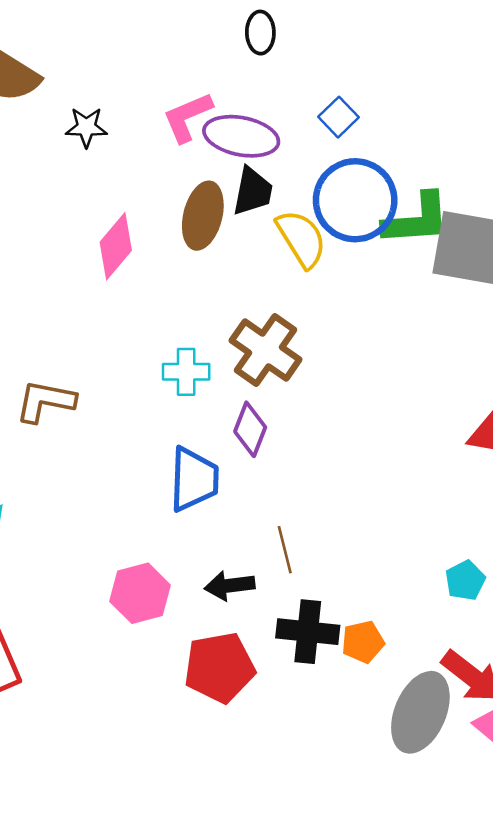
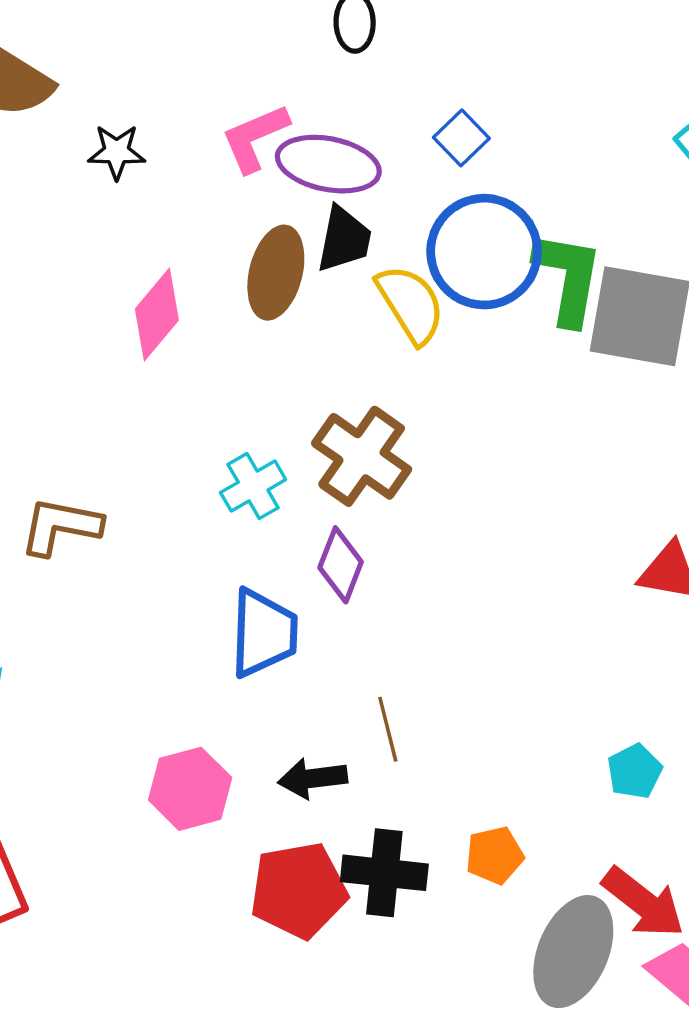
green L-shape: (417, 219) -> (568, 278), turned -76
cyan cross: (186, 372) -> (253, 486), turned -30
black cross: (308, 632) -> (384, 873), moved

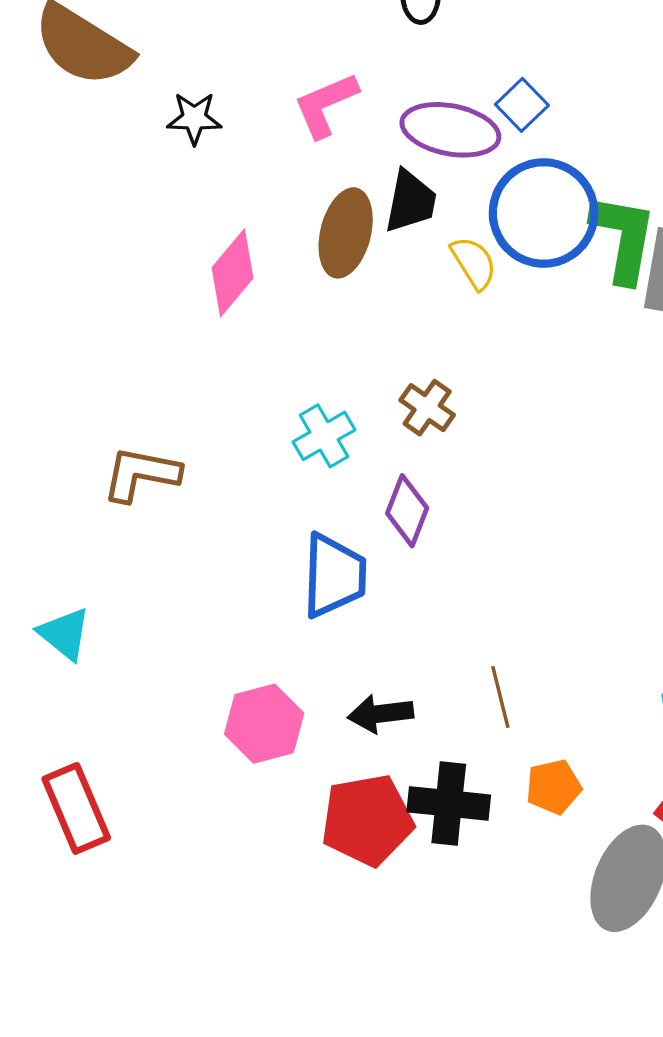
purple ellipse: (328, 164) -> (450, 130), moved
yellow semicircle: (411, 304) -> (474, 263), size x0.7
brown cross: (362, 456) -> (427, 408), size x0.6
brown line: (388, 729) -> (500, 697), moved

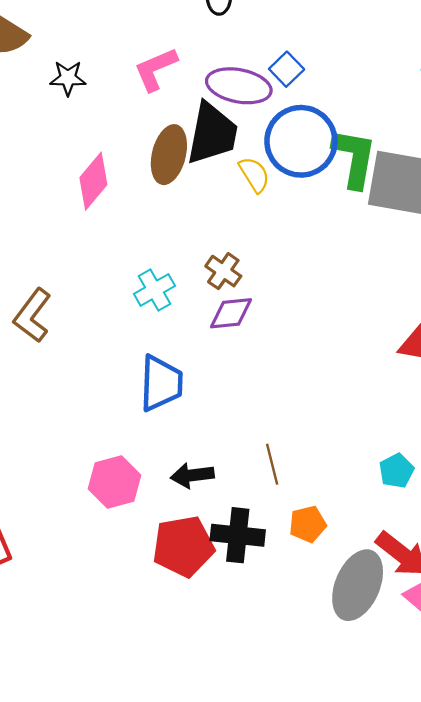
black trapezoid: (410, 201) -> (212, 134), size x1.5
brown L-shape: (141, 474) -> (32, 316), turned -64
purple diamond: (407, 511) -> (231, 313), moved, turned 63

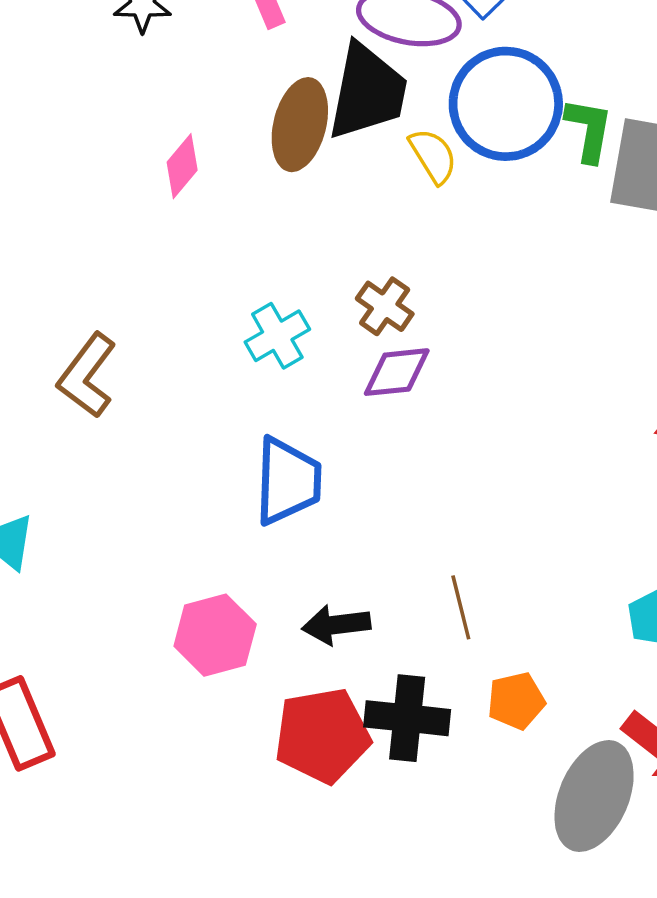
green L-shape: (354, 158) -> (589, 130), size x0.7
pink diamond: (93, 181) -> (182, 166), size x0.7

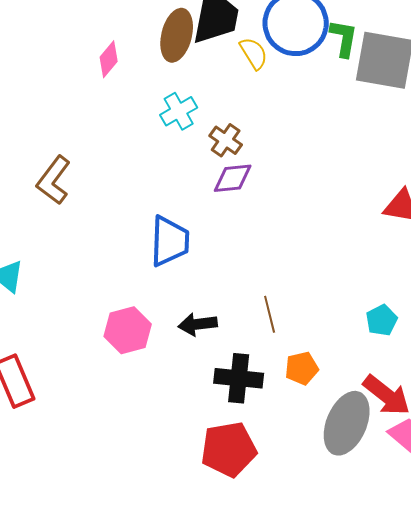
cyan cross: (277, 336) -> (179, 111), moved
red pentagon: (322, 735) -> (229, 449), moved

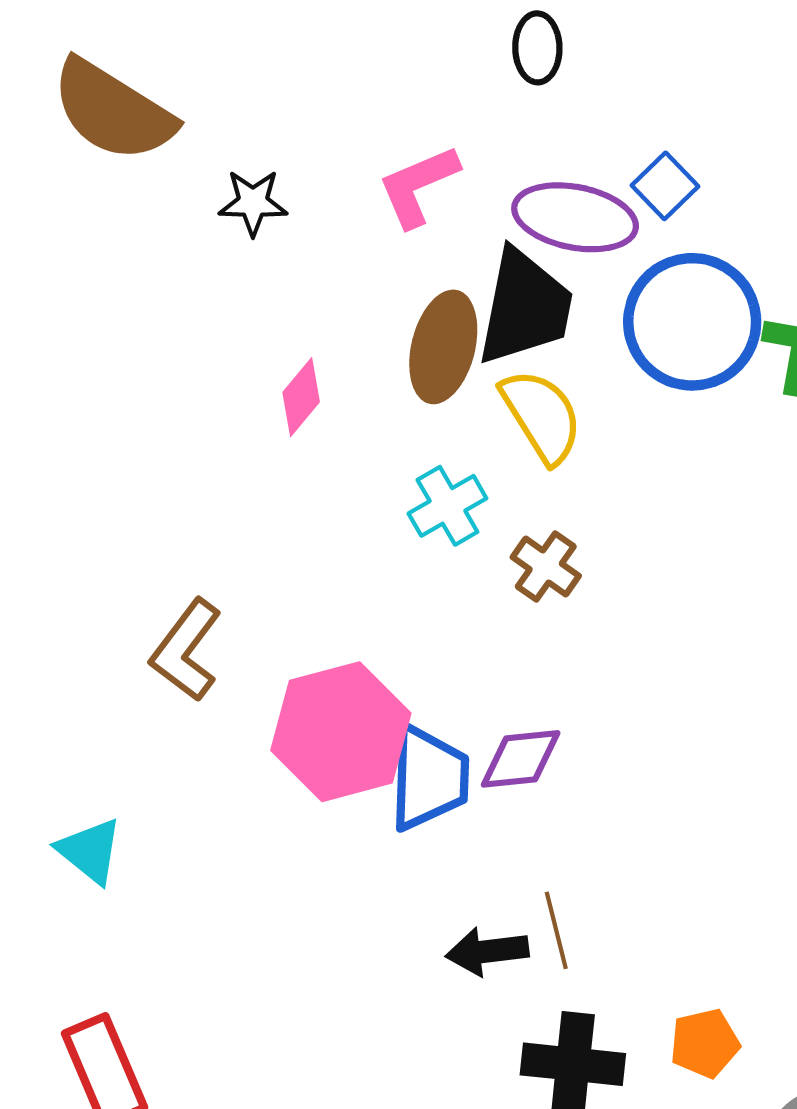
yellow semicircle: (254, 53) -> (542, 416), moved, size x1.4
purple diamond: (233, 178) -> (521, 759), moved
brown line: (270, 314) -> (556, 930), moved
pink hexagon: (128, 330) -> (341, 732), moved, size x1.4

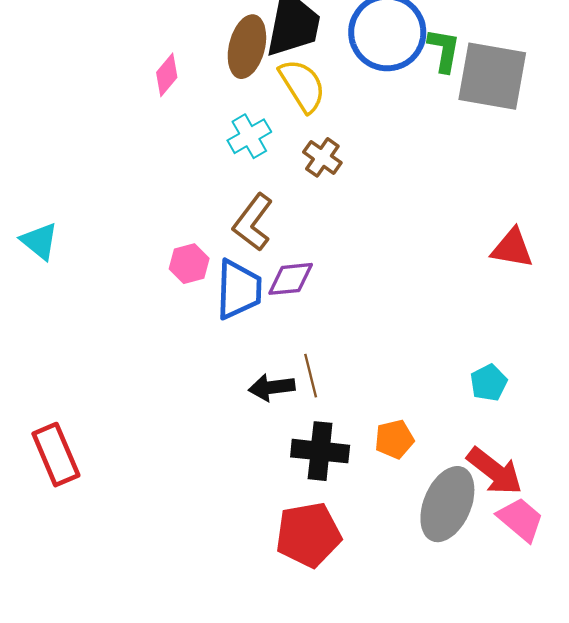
brown cross: (546, 567) -> (322, 157), moved
brown L-shape: (186, 650) -> (253, 222), moved
pink hexagon: (341, 732) -> (189, 264), size x0.5
cyan triangle: (90, 851) -> (39, 241), moved

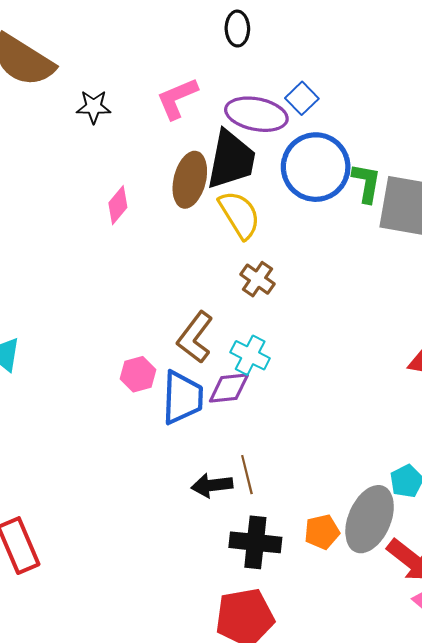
cyan cross: (249, 136) -> (250, 355), moved, turned -33
gray ellipse: (447, 504) -> (370, 519), moved

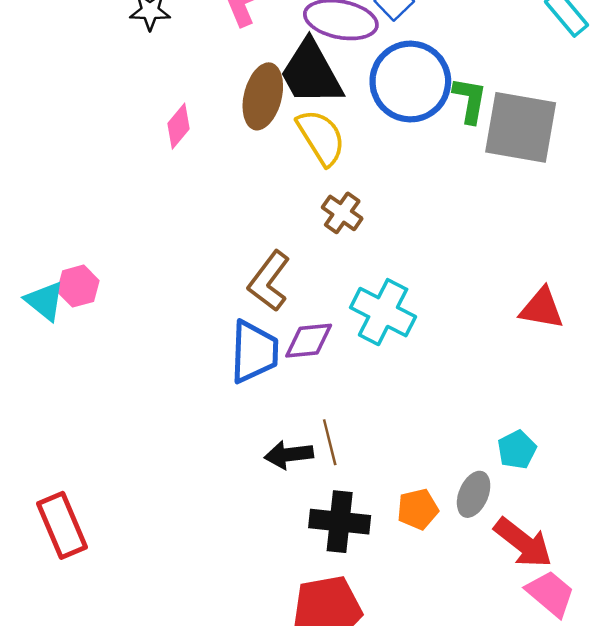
black trapezoid: (231, 160) -> (311, 73), turned 140
cyan cross: (250, 355) -> (383, 312), moved, size x1.4
pink hexagon: (138, 374) -> (78, 286), moved
gray ellipse: (370, 519) -> (474, 494), size x0.6

